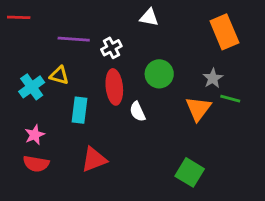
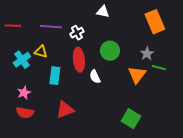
red line: (19, 17) -> (13, 26), moved

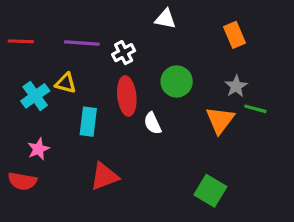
orange rectangle: (155, 22) -> (234, 35), moved, size x0.7
red semicircle: (25, 113) -> (22, 181), moved

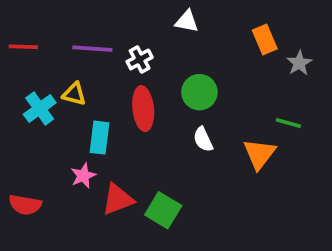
gray star: (236, 86) -> (299, 63), moved
orange triangle: (220, 120) -> (259, 154), moved
white semicircle: (153, 123) -> (203, 139), moved
pink star: (38, 149) -> (83, 176), moved
green square: (210, 191) -> (163, 210), moved

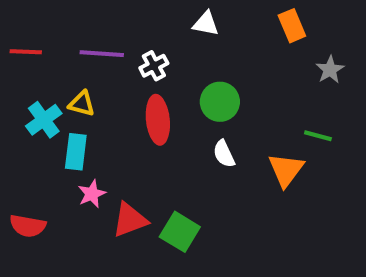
orange rectangle: (265, 40) -> (292, 26), moved
cyan rectangle: (100, 138) -> (76, 152), moved

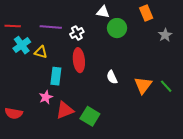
green circle: (220, 102) -> (117, 28), moved
cyan cross: (44, 120) -> (22, 45), moved
green line: (318, 136) -> (166, 86), moved, turned 32
cyan rectangle: (76, 152) -> (56, 76), moved

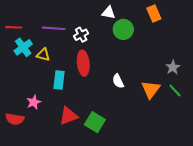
gray star: (165, 35) -> (173, 67), moved
pink star: (46, 97) -> (34, 102), moved

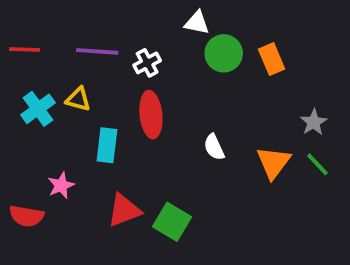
orange rectangle: (154, 14) -> (272, 59), moved
cyan cross: (23, 47) -> (38, 109), moved

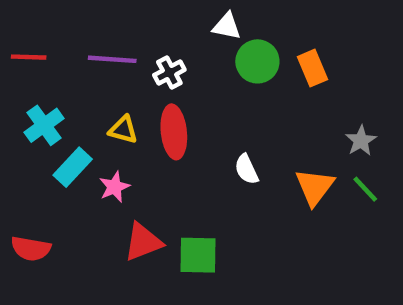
yellow triangle: (78, 99) -> (123, 130), moved
cyan rectangle: (107, 145) -> (73, 167), moved, turned 36
pink star: (61, 185) -> (114, 187), moved
green square: (172, 222) -> (198, 255), turned -30

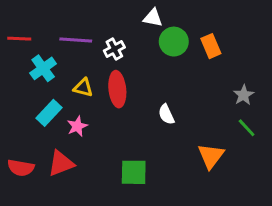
cyan cross: (44, 125) -> (43, 68), moved
orange triangle: (315, 187) -> (211, 156), moved
red triangle: (143, 242) -> (61, 163), moved

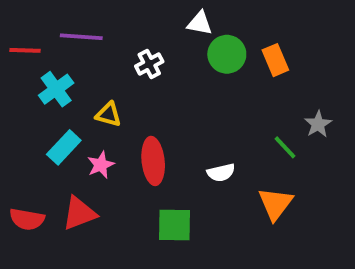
purple line: (76, 40) -> (81, 37), moved
red ellipse: (117, 89) -> (153, 161), moved
white semicircle: (166, 114) -> (221, 173), moved, turned -78
green line: (247, 128) -> (285, 147), moved

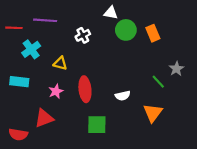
cyan rectangle: (64, 147) -> (19, 82), moved, turned 54
red semicircle: (27, 219) -> (18, 134), moved

